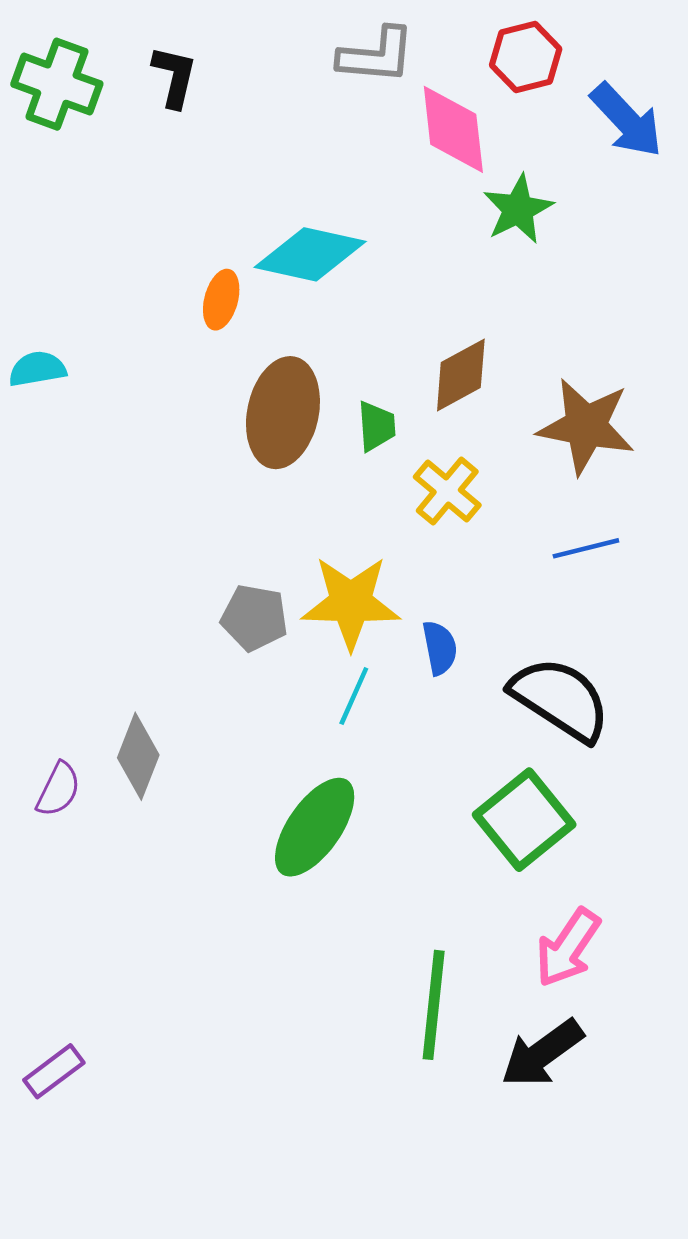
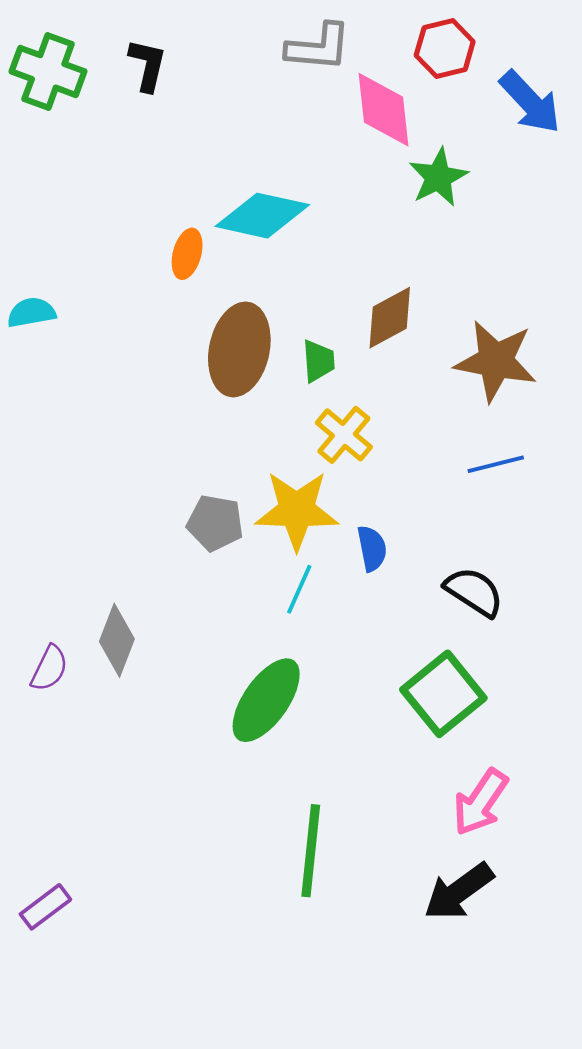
yellow cross: (447, 491) -> (344, 435), moved
black semicircle: (560, 699) -> (474, 592), size x0.7
green line: (434, 1005) -> (311, 851), moved

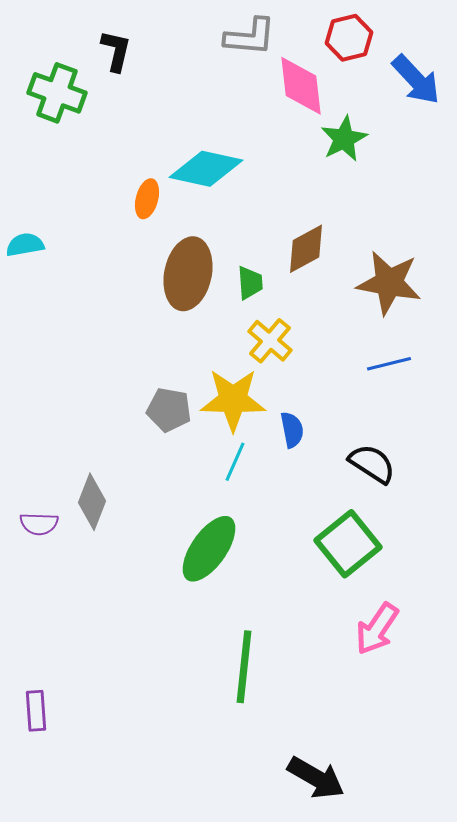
green cross: (48, 71) -> (57, 93), moved
purple semicircle: (49, 668) -> (39, 524), turned 66
black arrow: (459, 892) -> (316, 778), moved, turned -114
purple rectangle: (45, 907) -> (36, 711), turned -57

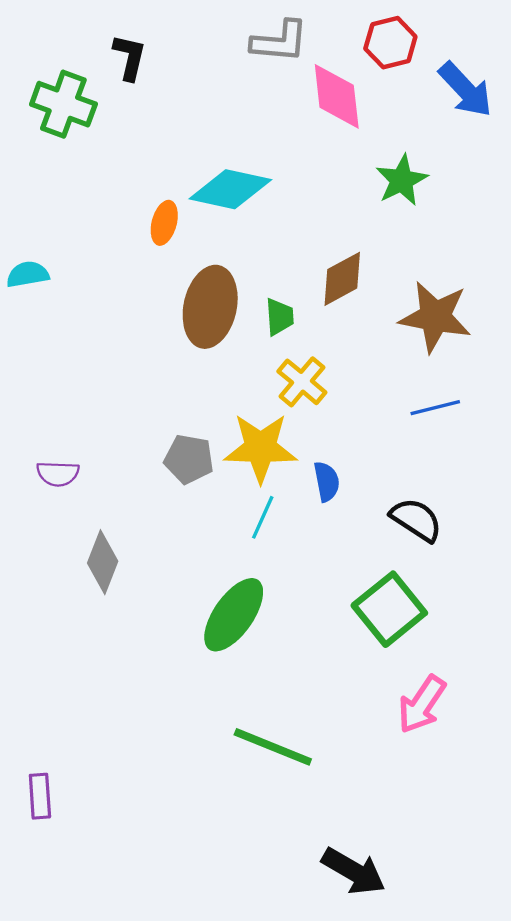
green star: (344, 139) -> (402, 180), moved
purple semicircle: (39, 524) -> (58, 474), moved
green line: (244, 667) -> (273, 747), turned -74

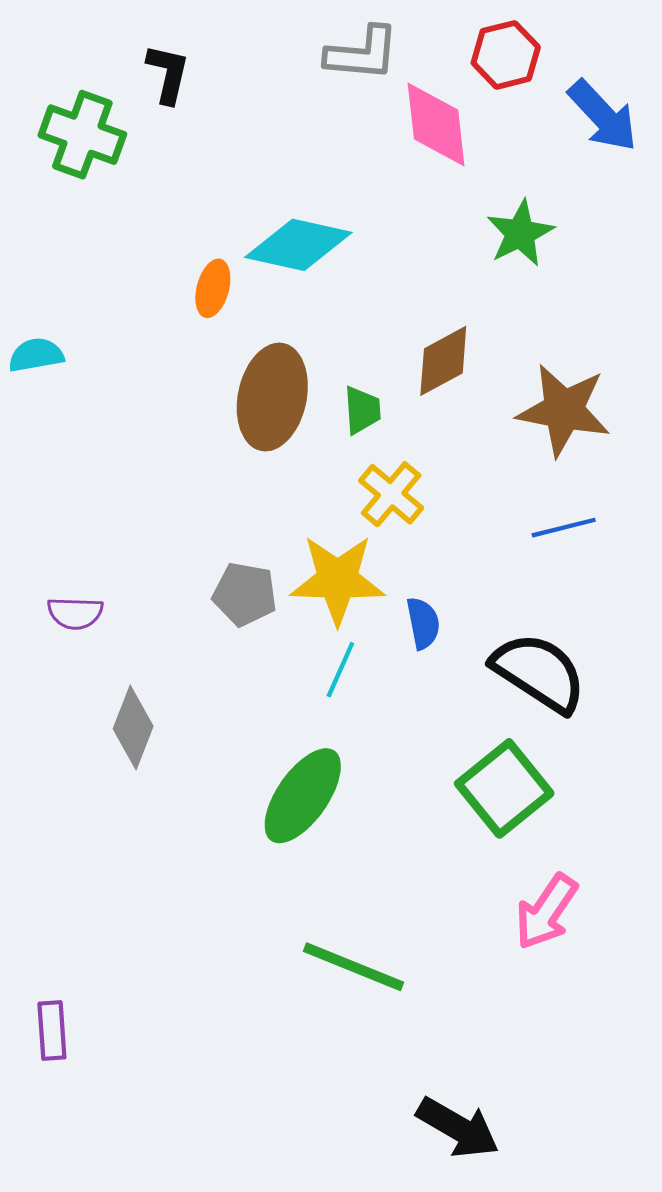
black semicircle: (416, 520) -> (539, 672), size x1.4

